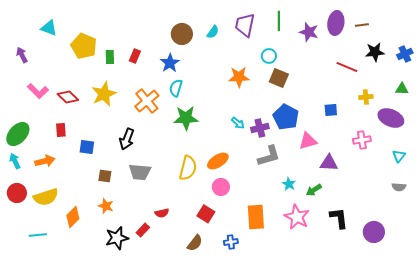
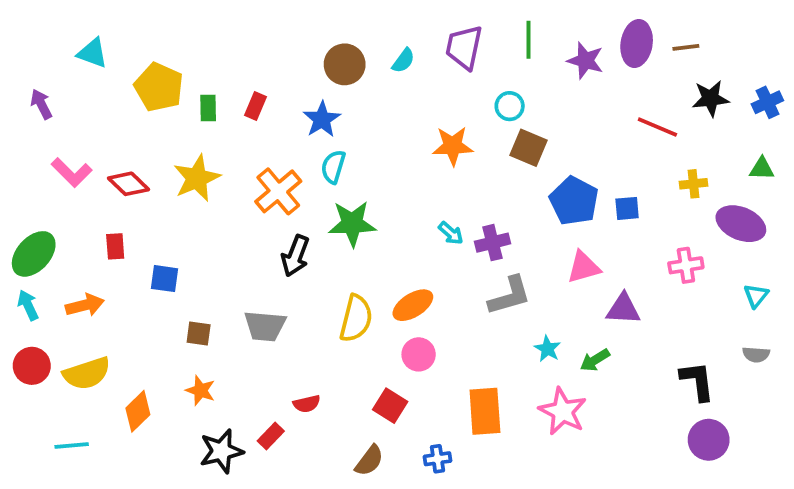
blue pentagon: (286, 117) -> (574, 201), moved
black arrow: (127, 139) -> (295, 256), moved
black L-shape: (339, 218) -> (697, 381), moved

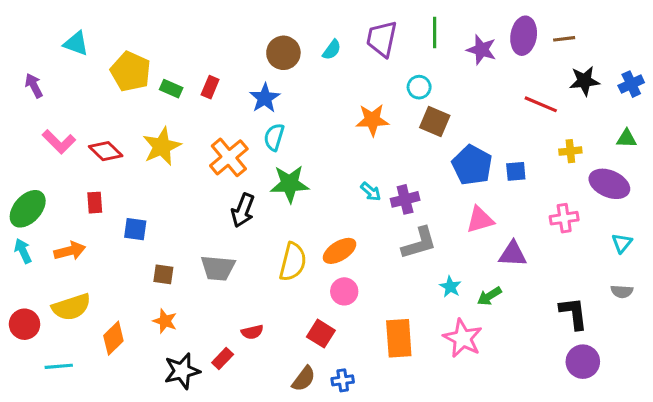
green rectangle: (208, 108) -> (171, 89), turned -65
red circle: (32, 366) -> (25, 324), moved
blue cross: (438, 459) -> (343, 380), moved

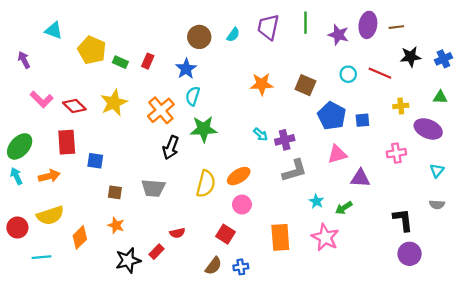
cyan circle: (419, 87) -> (348, 74), moved
red rectangle: (95, 203) -> (67, 142), size x1.6

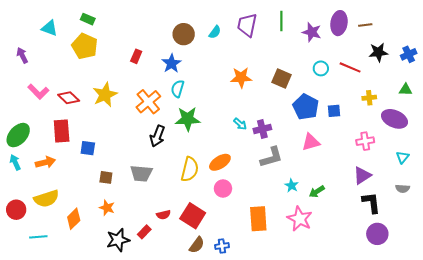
green rectangle: (120, 62) -> (88, 19), moved
purple triangle: (360, 178) -> (362, 175), moved, turned -36
red square: (226, 234) -> (193, 216), moved, size x1.4

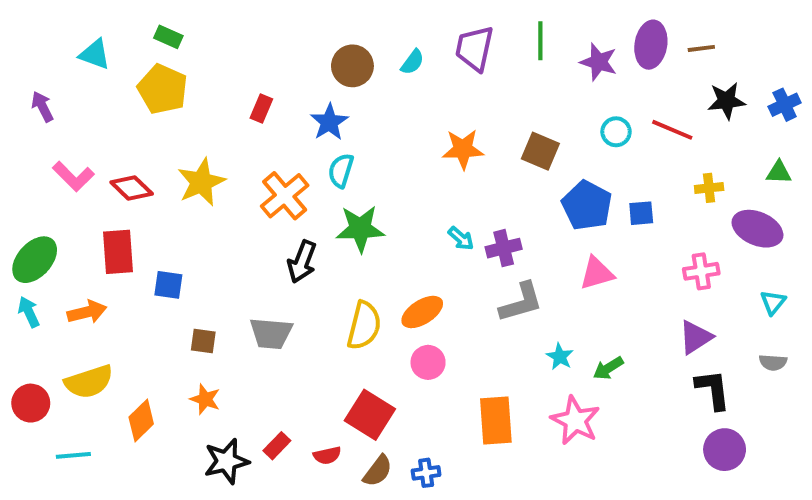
red semicircle: (163, 215) -> (327, 455), moved

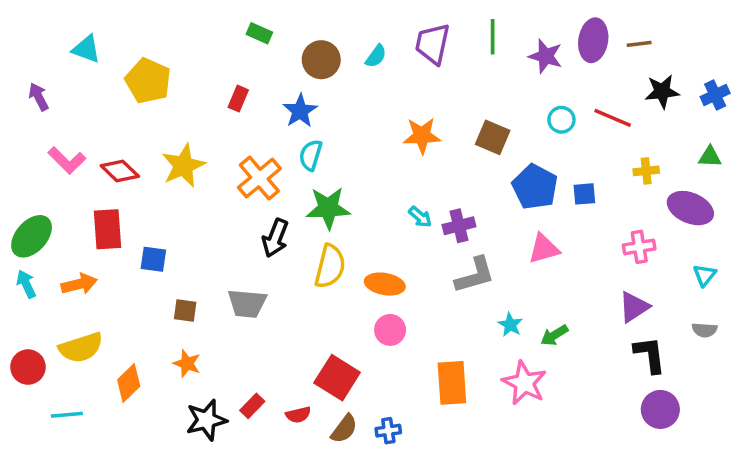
green rectangle: (168, 37) -> (259, 33), moved
orange ellipse: (422, 312) -> (385, 284), turned 42
yellow semicircle: (364, 326) -> (330, 266), moved

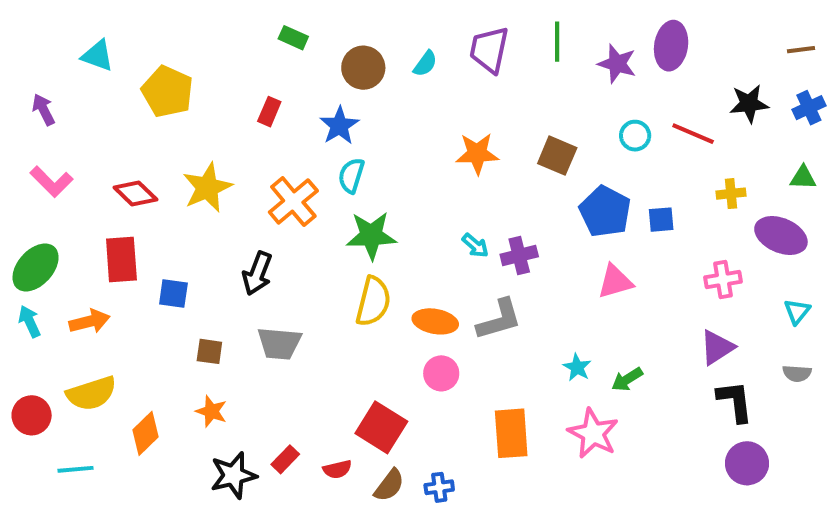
brown line: (639, 44) -> (801, 50), moved
pink L-shape: (67, 160) -> (52, 182), moved
black arrow: (275, 238) -> (257, 273), moved
gray L-shape: (475, 275) -> (499, 319), moved

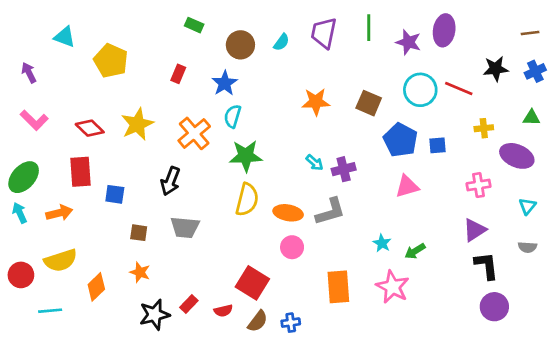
cyan circle: (635, 136) -> (420, 90), size x1.6

